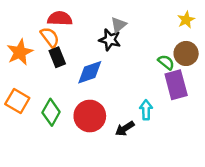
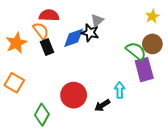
green semicircle: (166, 62) -> (136, 51), size x1.5
blue diamond: (90, 72) -> (74, 38), moved
green diamond: (51, 112) -> (42, 115), moved

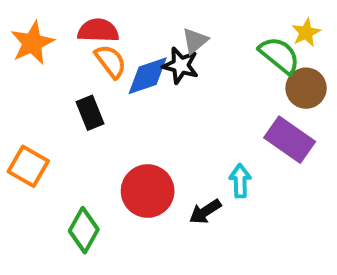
orange semicircle: (41, 31) -> (111, 61), moved
orange star: (16, 43) -> (32, 43), moved
black rectangle: (47, 47) -> (90, 113), moved
green semicircle: (136, 51) -> (279, 55), moved
purple rectangle: (144, 70) -> (290, 140), turned -40

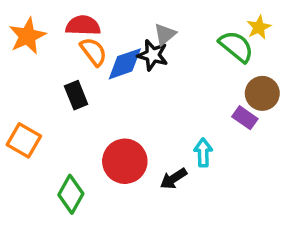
brown circle: (306, 88) -> (262, 93), moved
purple rectangle: (290, 140) -> (245, 118), size x0.6

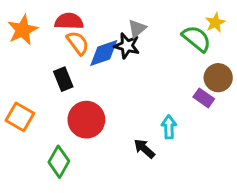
red circle: (125, 161) -> (86, 120), moved
black arrow: (174, 179) -> (144, 149), turned 75

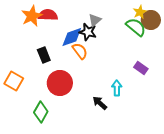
yellow star: (215, 23) -> (140, 12), moved
orange star: (23, 30) -> (32, 16), moved
orange semicircle: (78, 43) -> (80, 51), moved
brown circle: (218, 78) -> (151, 20), moved

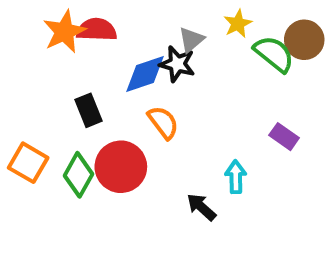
yellow star: (140, 12) -> (238, 24), moved
orange semicircle: (80, 51) -> (163, 122), moved
green diamond: (41, 112) -> (78, 175), moved

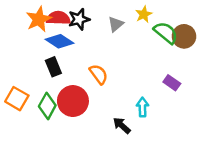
brown circle: (304, 40) -> (184, 36), moved
black star: (177, 64) -> (79, 19), moved, turned -30
blue diamond: (145, 74) -> (60, 41), moved, turned 52

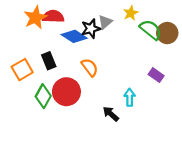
black star: (79, 19) -> (91, 29), moved
blue diamond: (60, 41) -> (74, 36), moved
orange square: (17, 99) -> (22, 70), moved, turned 30

